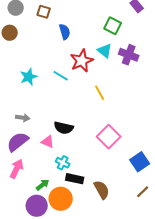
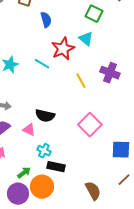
purple cross: (129, 55) -> (110, 73), moved
blue square: (140, 162) -> (121, 150), turned 36
brown semicircle: (102, 190) -> (93, 191), moved

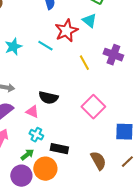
cyan cross: (44, 151) -> (36, 135), moved
brown semicircle: (93, 191) -> (98, 161), moved

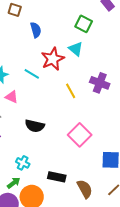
pink triangle: (32, 112) -> (12, 97), moved
black rectangle: (59, 149) -> (57, 177), moved

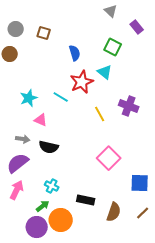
blue semicircle: (36, 30) -> (75, 53), moved
black semicircle: (35, 126) -> (49, 147), moved
brown semicircle: (85, 189) -> (114, 212), turned 48

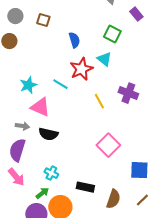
pink triangle: (41, 120) -> (40, 107), size x1.5
purple semicircle: (18, 163) -> (17, 150), turned -35
pink arrow: (17, 190) -> (16, 177), turned 114

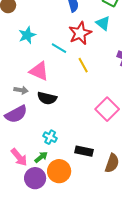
cyan star: (28, 85) -> (27, 35), moved
yellow line: (99, 101) -> (83, 65), moved
purple semicircle: (17, 150) -> (16, 114), turned -135
pink arrow: (16, 177) -> (19, 157), moved

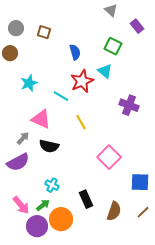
yellow line: (83, 65) -> (81, 122), moved
gray arrow: (21, 90) -> (23, 138), turned -56
black rectangle: (84, 151) -> (86, 199), turned 54

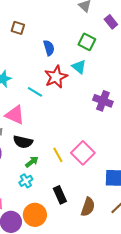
yellow line: (81, 122) -> (58, 155), moved
cyan cross: (52, 185) -> (26, 181), turned 32
green arrow: (43, 205) -> (32, 162), moved

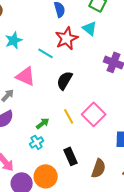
black semicircle: (23, 142) -> (65, 80), moved, turned 108

